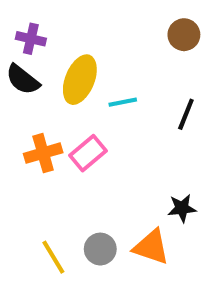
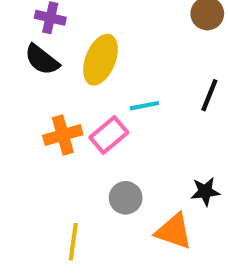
cyan line: (123, 102) -> (144, 106), moved
gray circle: (100, 249) -> (126, 198), moved
yellow line: (53, 257) -> (73, 242), turned 39

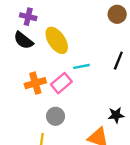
yellow ellipse: (100, 60) -> (57, 40), turned -56
gray circle: (126, 198) -> (55, 116), moved

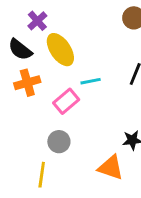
purple cross: (28, 17) -> (37, 21), moved, turned 35
orange cross: (35, 83) -> (27, 83), moved

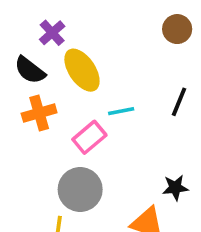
gray circle: (59, 142) -> (80, 190), size x1.5

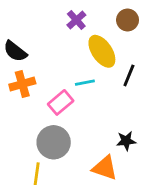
purple cross: (52, 33) -> (76, 20), moved
yellow ellipse: (82, 70) -> (102, 51), moved

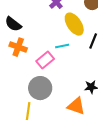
orange cross: (22, 84) -> (18, 47), turned 36

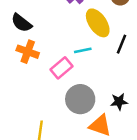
gray circle: (40, 88) -> (80, 99), moved

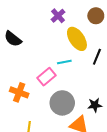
orange cross: (28, 52) -> (19, 92), moved

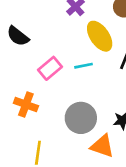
pink rectangle: (46, 77) -> (50, 68), moved

